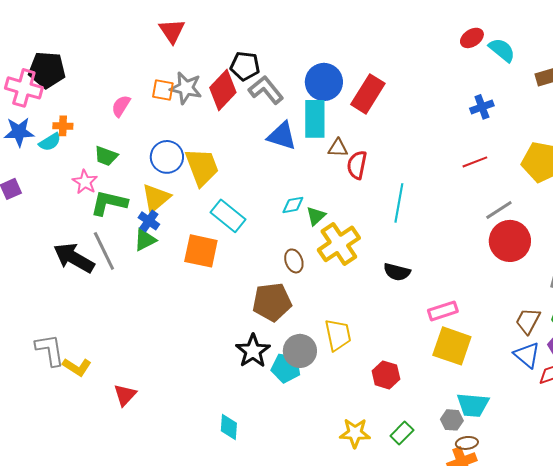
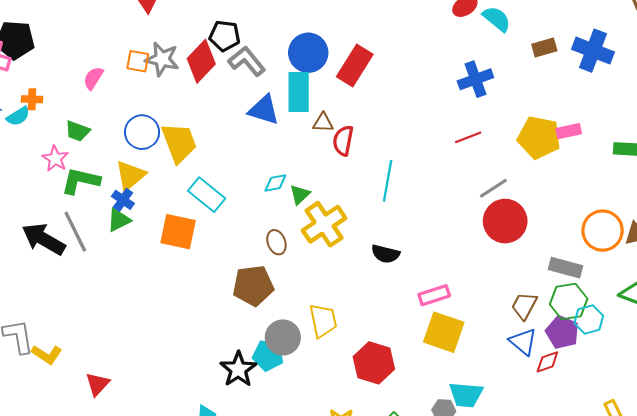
blue cross: (482, 107) -> (475, 79), size x1.4
black star: (253, 351) -> (238, 369), moved
red hexagon: (386, 375) -> (374, 363), size x1.4

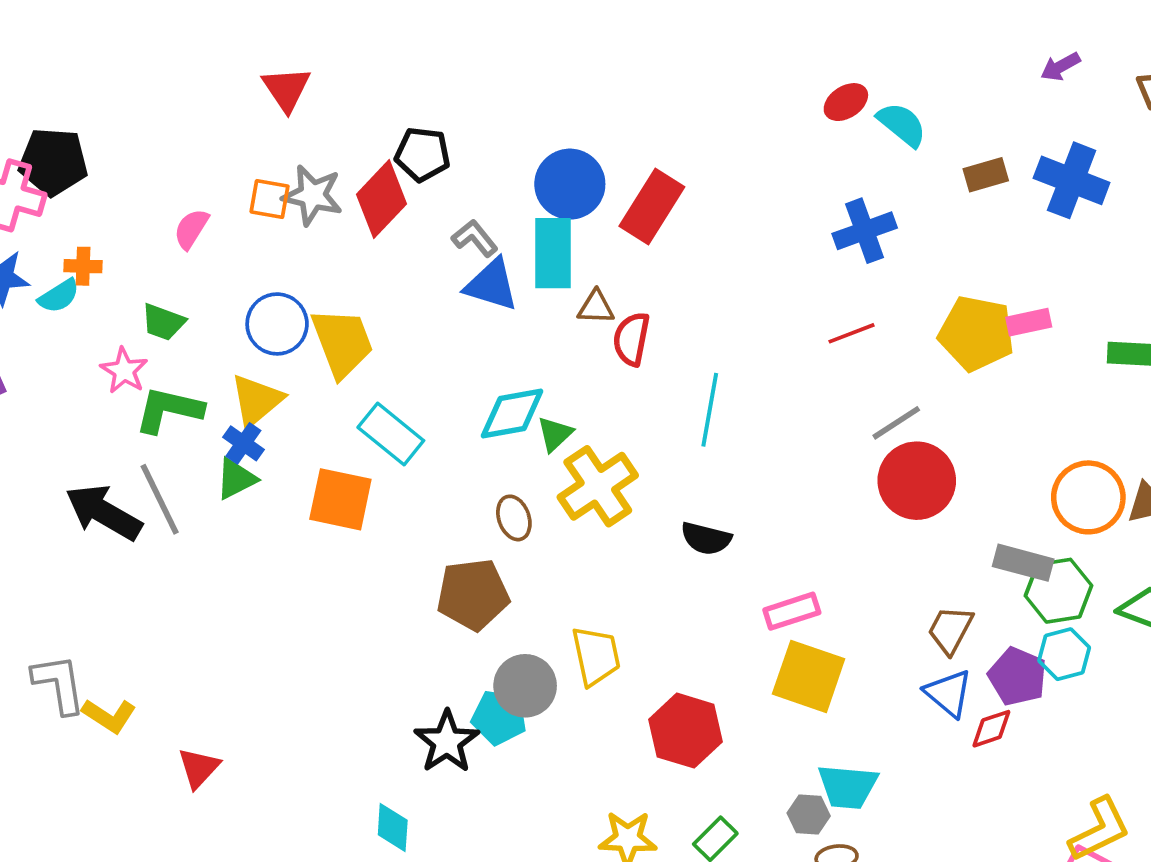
gray L-shape: (247, 61) -> (475, 238), moved, size x0.7
cyan diamond: (275, 183) -> (512, 414), size x1.6
green hexagon: (569, 301) -> (1059, 591), moved

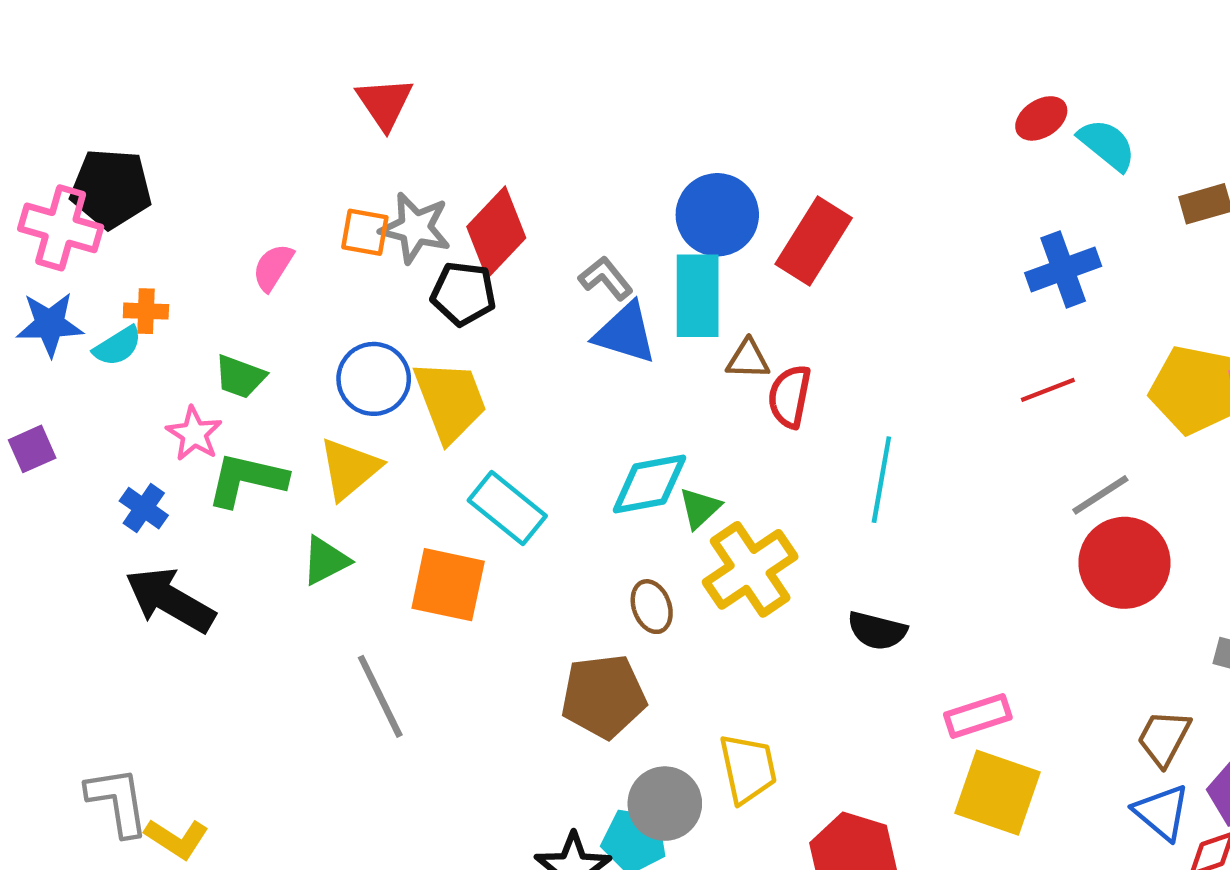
black pentagon: (423, 154) -> (463, 294), moved
blue cross: (243, 443) -> (144, 508), moved
gray line: (160, 499) -> (380, 696), moved

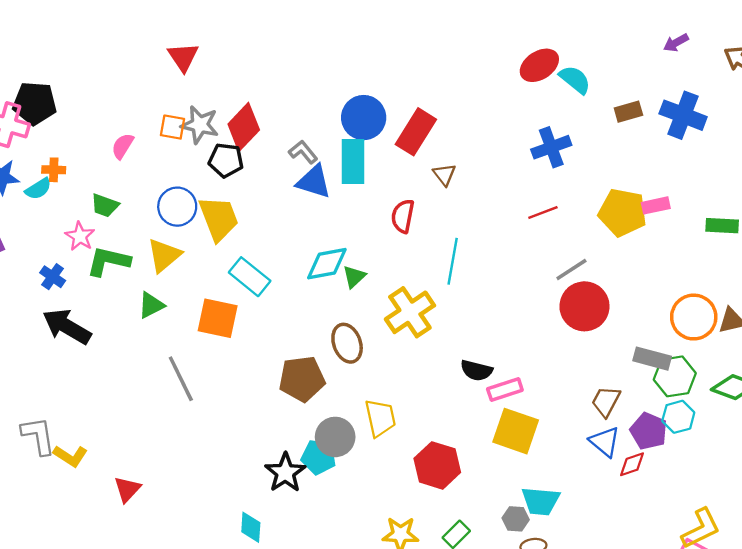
red ellipse: (1041, 118) -> (539, 65), size x1.4
brown triangle: (748, 359) -> (444, 175), moved, turned 50
yellow cross: (750, 569) -> (410, 312), moved
brown ellipse: (652, 607) -> (347, 343), moved, size x1.4
black semicircle: (877, 631) -> (476, 370), moved

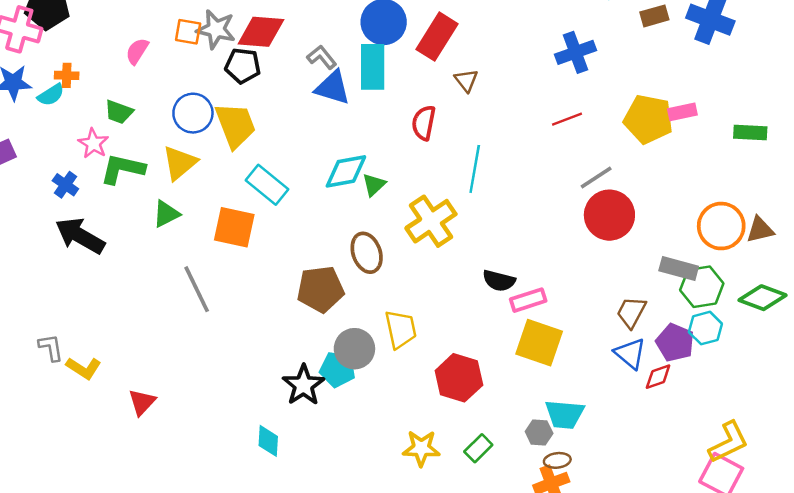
red diamond: (244, 127) -> (261, 32), turned 51
gray L-shape: (38, 436) -> (51, 347), size x0.7

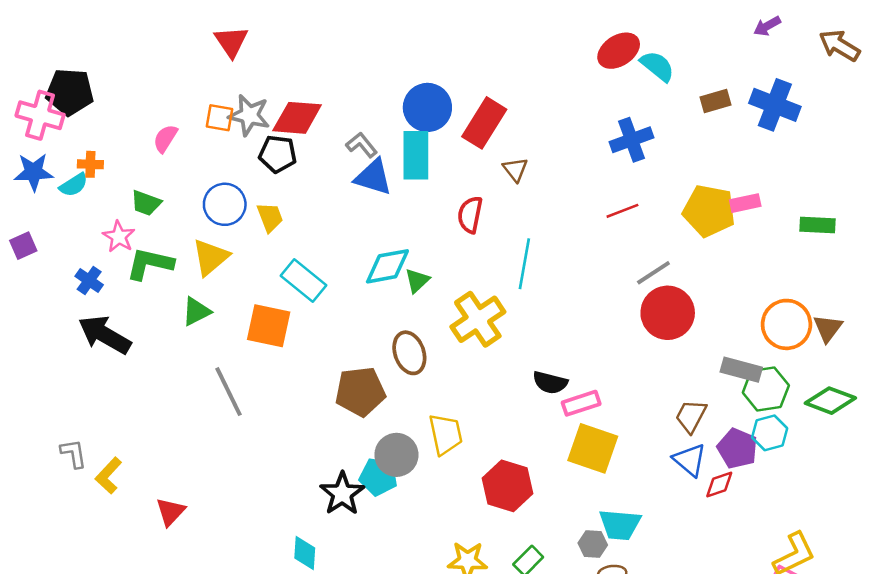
yellow trapezoid: (235, 125) -> (270, 217), size x0.6
brown triangle: (760, 230) -> (828, 328), turned -40
yellow L-shape: (84, 368) -> (108, 476), turned 100

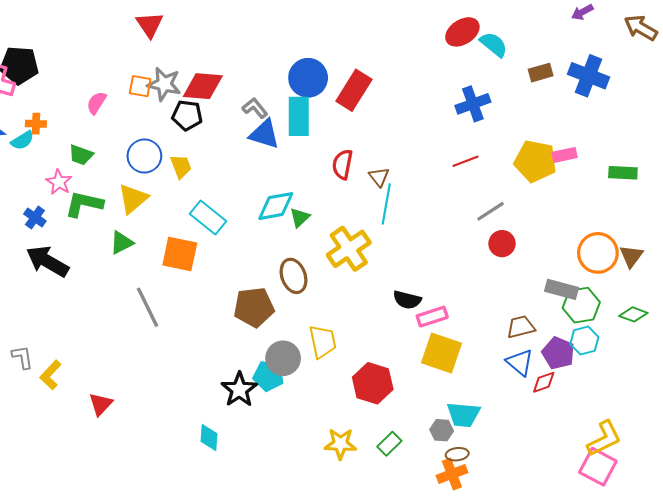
brown triangle: (515, 169) -> (379, 177), moved
red circle: (668, 313) -> (502, 244), size x0.6
green diamond: (830, 401) -> (633, 314), size x0.7
brown trapezoid: (691, 416) -> (521, 327), turned 48

